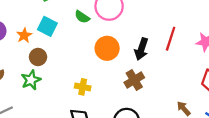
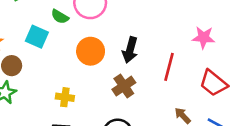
cyan square: (47, 26) -> (37, 37), moved
red line: (171, 39) -> (169, 67), moved

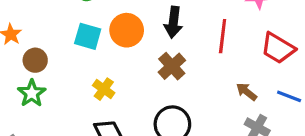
cyan square: (37, 37) -> (88, 36), moved
yellow cross: (65, 97) -> (104, 89), turned 36

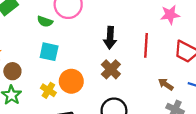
orange circle: (127, 30) -> (71, 81), moved
yellow cross: (104, 89) -> (48, 90), moved

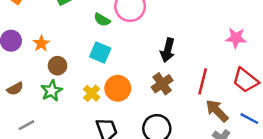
red line: (146, 45) -> (203, 81), moved
brown arrow: (166, 84) -> (217, 111), size x1.5

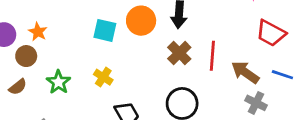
brown circle: (58, 66) -> (26, 56), moved
red line: (203, 81) -> (212, 56), moved
orange circle: (118, 88) -> (141, 21), moved

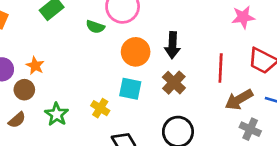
cyan square: (105, 30) -> (130, 89), moved
red line: (212, 56) -> (221, 68), moved
brown arrow: (245, 72) -> (239, 100), turned -64

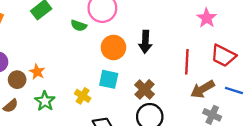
pink star: (243, 17) -> (207, 18), turned -30
orange star: (35, 66) -> (37, 72), moved
brown cross: (174, 83) -> (145, 89), moved

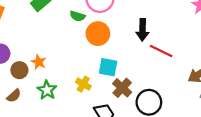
orange circle: (113, 47) -> (98, 34), moved
red line: (187, 62) -> (161, 51), moved, turned -65
brown cross: (145, 89) -> (122, 88), moved

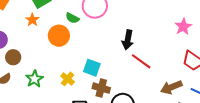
orange circle: (98, 34) -> (59, 36), moved
orange star: (39, 62) -> (32, 20), moved
brown cross: (122, 88) -> (101, 88), turned -36

